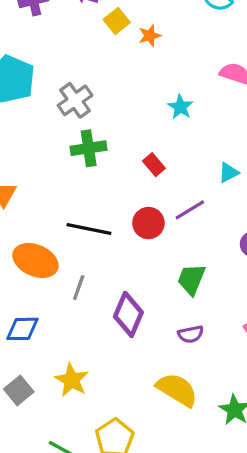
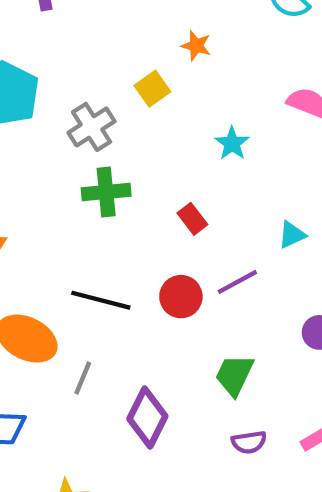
yellow square: (117, 21) -> (152, 89), moved
orange star: (150, 36) -> (196, 46), turned 30
purple semicircle: (191, 334) -> (249, 442), moved

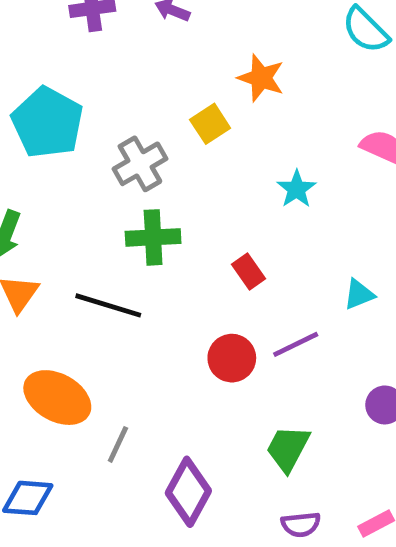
orange star: (196, 46) -> (261, 78), size x1.4
black line: (101, 300) -> (108, 305), moved

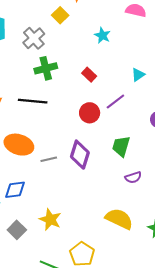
gray line: (118, 444) -> (49, 159), turned 63
purple diamond: (188, 492) -> (80, 155), moved

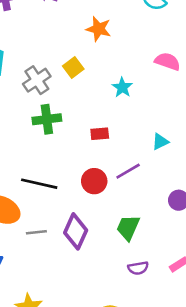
yellow square: (60, 15) -> (73, 68), moved
red rectangle: (89, 75) -> (100, 134), turned -56
black line: (33, 101) -> (39, 184), moved

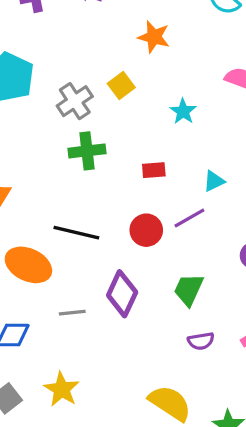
cyan triangle: (160, 142) -> (214, 181), moved
gray line: (36, 232) -> (72, 313), moved

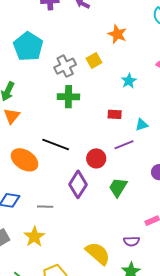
red rectangle: (154, 170) -> (115, 114), moved
red circle: (146, 230) -> (96, 158), moved
gray line: (72, 313) -> (45, 207), moved
purple semicircle: (201, 341) -> (132, 241), moved

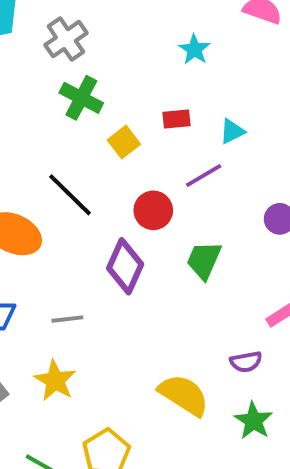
yellow square: (94, 61) -> (124, 142), moved
green cross: (68, 97) -> (81, 98), turned 35
black line: (56, 145) -> (70, 195), turned 32

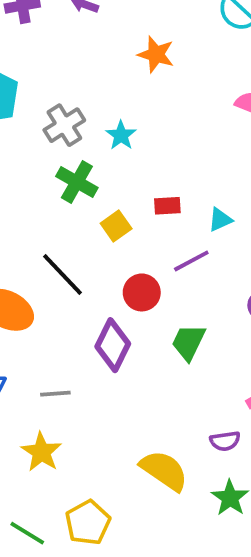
cyan star: (194, 50) -> (121, 135), moved

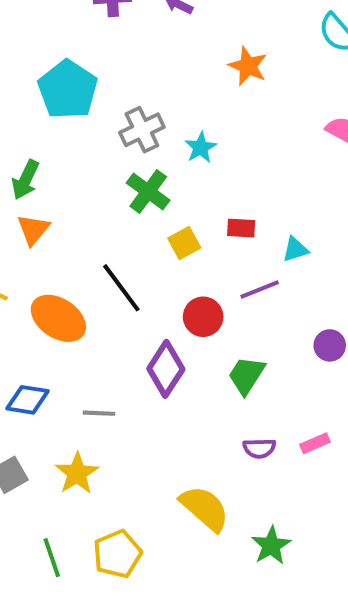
purple semicircle: (225, 441) -> (259, 448), moved
green line: (27, 533) -> (52, 558), turned 33

